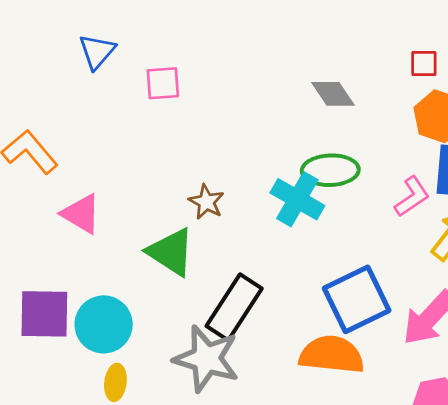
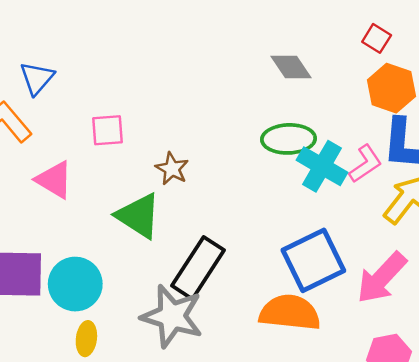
blue triangle: (97, 52) -> (37, 78), moved
red square: (424, 63) -> (377, 38), turned 32
pink square: (163, 83) -> (107, 130), moved
cyan cross: (297, 199) -> (322, 166), moved

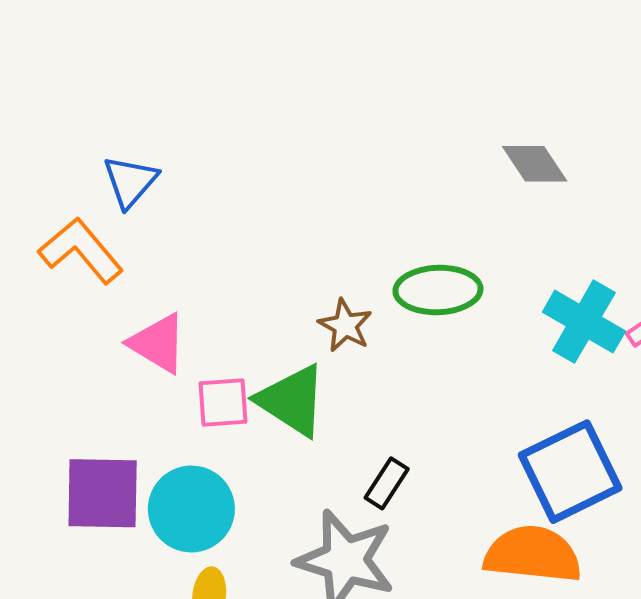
pink square: (107, 130) -> (223, 402), moved
green ellipse: (289, 139) -> (438, 290), moved
black rectangle: (198, 268) -> (387, 483), size x0.5

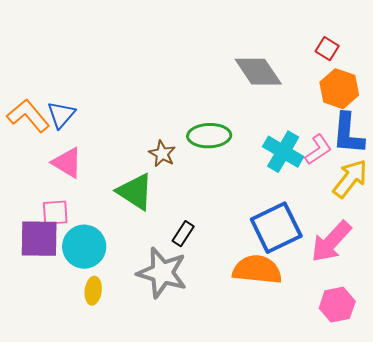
gray diamond: (535, 164) -> (258, 72), size x1.4
blue triangle: (130, 182) -> (61, 115), moved
pink square: (223, 402) -> (55, 213), moved

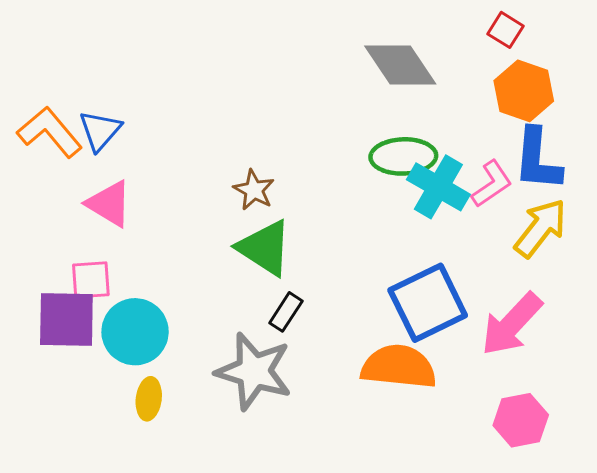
green ellipse: (209, 136) -> (403, 156), moved
green triangle: (135, 192) -> (265, 248), moved

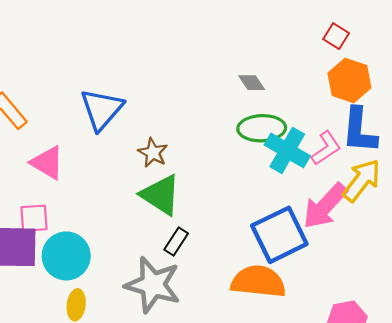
gray diamond: (400, 65) -> (252, 83), moved, size x0.5
blue triangle: (100, 131) -> (102, 109), moved, size x1.4
pink arrow: (512, 324) -> (325, 206), moved

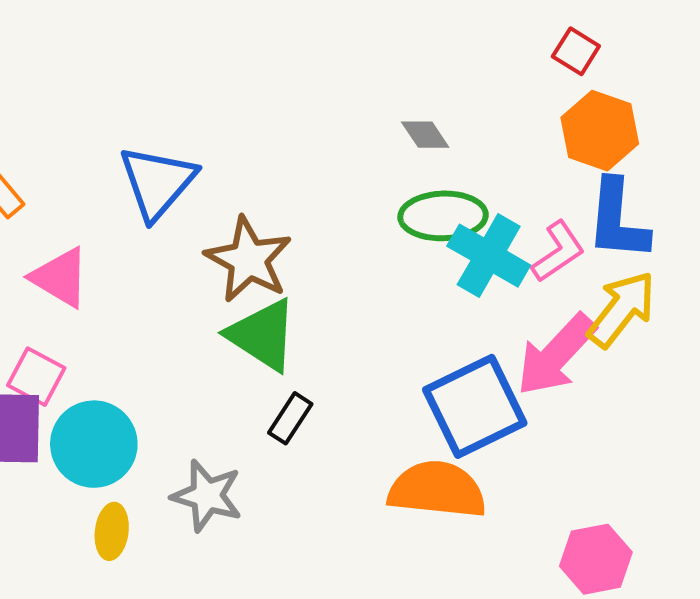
brown star: (153, 153) -> (249, 260), size x1.6
pink square: (34, 218) -> (36, 377), turned 32
gray star: (153, 285) -> (207, 496), moved, size x0.7

